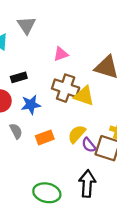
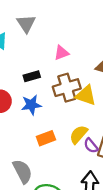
black rectangle: (19, 77) -> (32, 76), moved
brown cross: (66, 88) -> (67, 88), turned -35
gray semicircle: (16, 131) -> (22, 171), moved, size x1.5

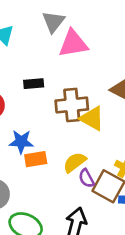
gray triangle: (26, 24) -> (53, 22), moved
pink triangle: (61, 53) -> (73, 44), moved, size x1.6
blue star: (31, 105) -> (21, 142), moved

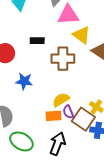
yellow triangle: (92, 118) -> (81, 35), moved
orange rectangle: (36, 159) -> (54, 116), moved

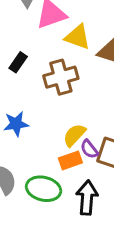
black rectangle: (37, 41) -> (18, 62), turned -40
green ellipse: (21, 141) -> (44, 189), moved

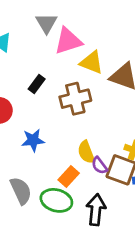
yellow semicircle: (74, 135) -> (86, 152), turned -65
orange rectangle: (70, 160) -> (69, 177), moved, turned -30

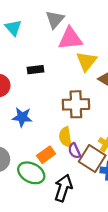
yellow triangle: (92, 62) -> (86, 61), turned 35
black rectangle: (37, 84) -> (35, 70), turned 35
brown cross: (75, 99) -> (76, 104), moved

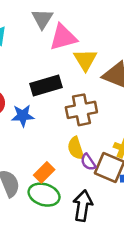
black rectangle: (35, 70) -> (46, 85), moved, size x1.6
blue star: (22, 117) -> (23, 116), moved
orange rectangle: (46, 155) -> (44, 172), moved

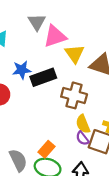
brown cross: (81, 110) -> (74, 95), turned 30
blue star: (23, 116) -> (22, 70), moved
yellow semicircle: (76, 148) -> (83, 124), moved

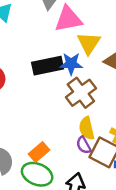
blue star: (22, 70) -> (71, 64), moved
brown cross: (74, 95) -> (81, 93), turned 30

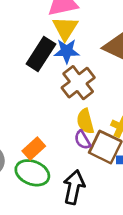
yellow triangle: (89, 43) -> (65, 28), moved
black rectangle: (48, 66) -> (41, 54), turned -44

